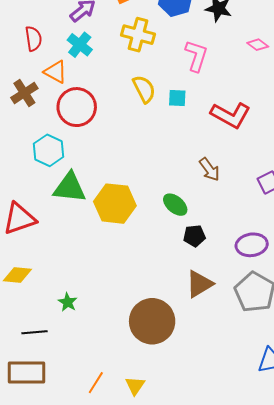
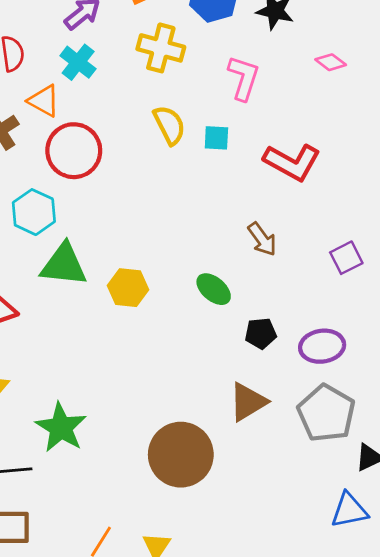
yellow hexagon: (115, 204) -> (128, 288), size x0.7
black pentagon: (194, 236) -> (261, 333), moved
green star: (68, 302) -> (61, 428), size x1.8

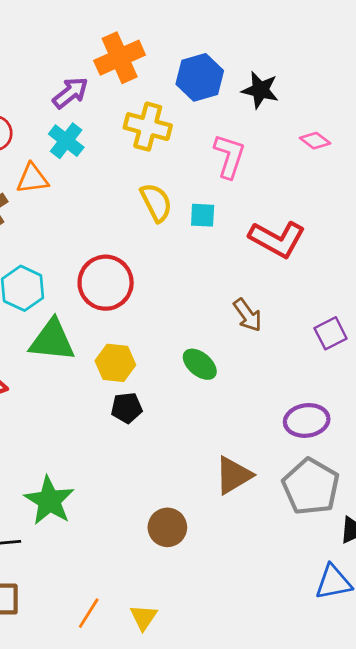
orange triangle: (44, 101) -> (32, 179), turned -36
red circle: (74, 151) -> (106, 283), moved
black pentagon: (261, 333) -> (127, 408), moved
brown circle: (181, 455) -> (167, 527), size x0.6

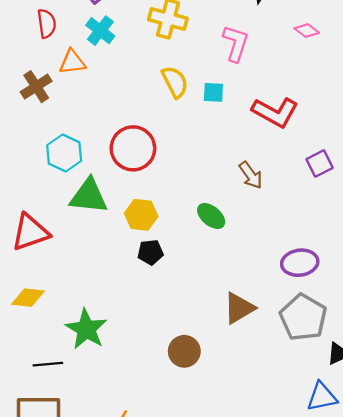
purple square: (331, 333) -> (320, 164), moved

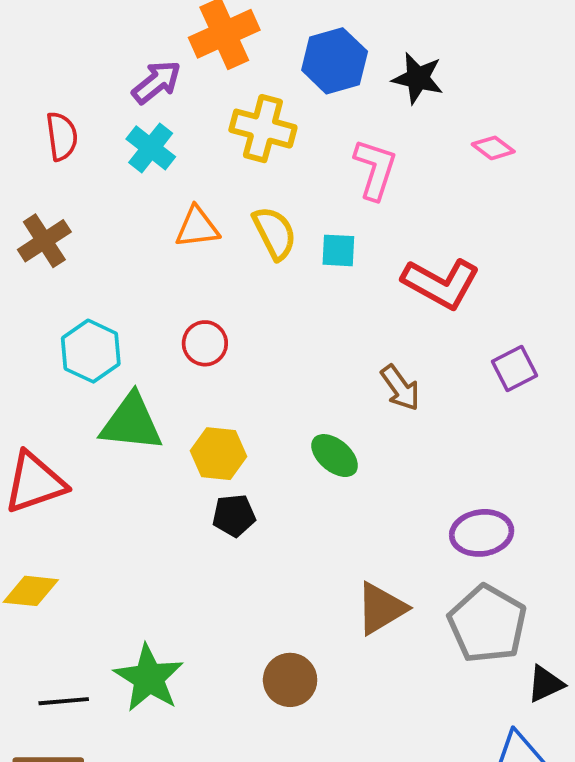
orange triangle: (72, 62) -> (197, 227), moved
red circle: (133, 148) -> (205, 343), size x0.6
green star: (86, 329) -> (149, 678), moved

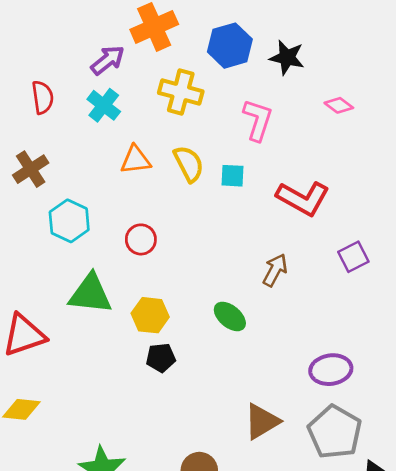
cyan hexagon: (91, 351) -> (69, 221), moved
brown arrow: (400, 388) -> (275, 270), turned -116

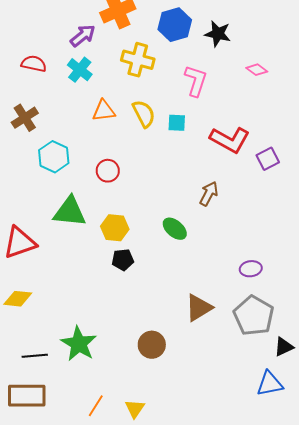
red semicircle: (43, 97) -> (34, 64), turned -70
purple square: (353, 257) -> (268, 159), moved
purple ellipse: (331, 370) -> (251, 269), size x0.7

